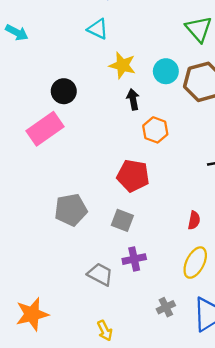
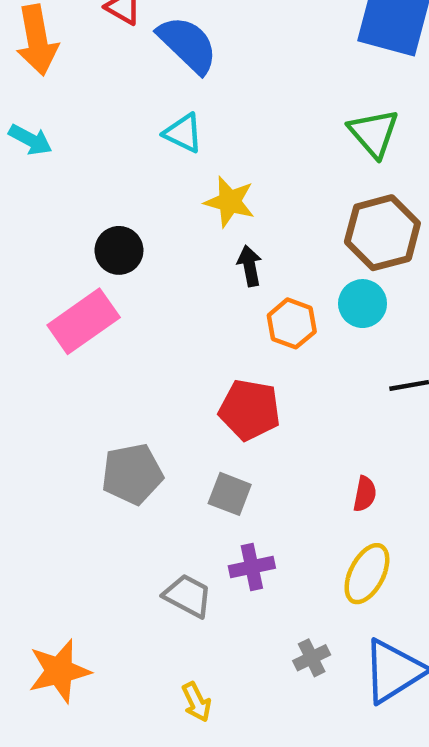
cyan circle: (166, 71) -> (363, 304), moved

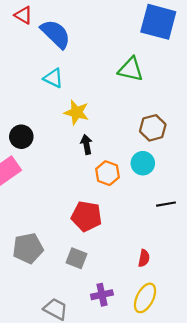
green triangle: (374, 133) -> (131, 69), moved, turned -36
brown hexagon: (382, 233) -> (153, 128), size x0.7
purple cross: (252, 567) -> (102, 295), moved

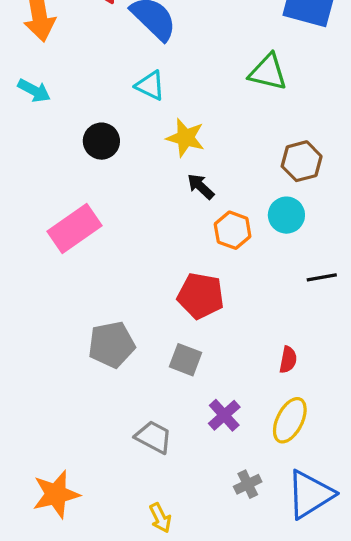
black circle: (21, 137) -> (101, 141), moved
black arrow: (86, 144) -> (201, 186), turned -36
purple cross: (102, 295) -> (224, 415), turned -30

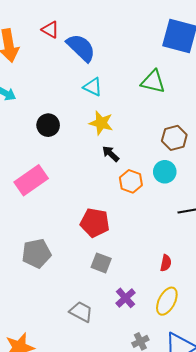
cyan triangle: (150, 86) -> (93, 87), moved
red pentagon: (201, 296) -> (95, 223), moved
gray pentagon: (111, 345) -> (36, 253), moved

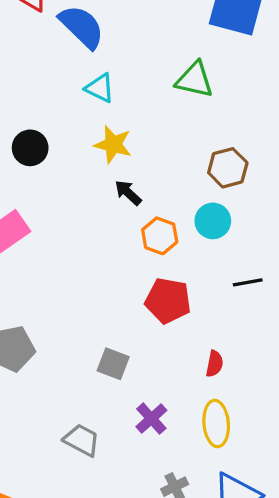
red pentagon: (95, 223) -> (168, 301), moved
yellow ellipse: (167, 301) -> (216, 424), turned -32

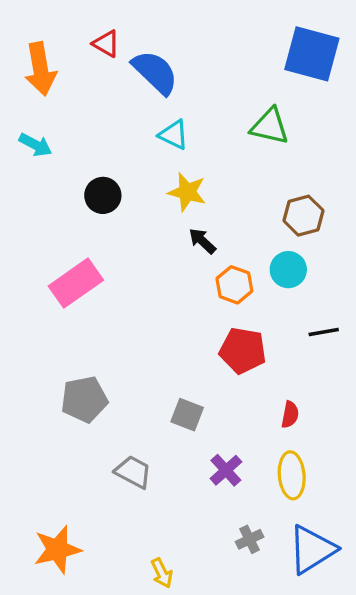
gray trapezoid: (82, 440) -> (133, 472), moved

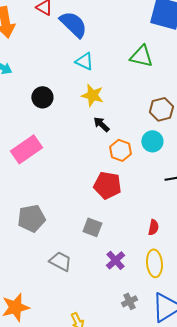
red pentagon: (243, 351) -> (107, 185), moved

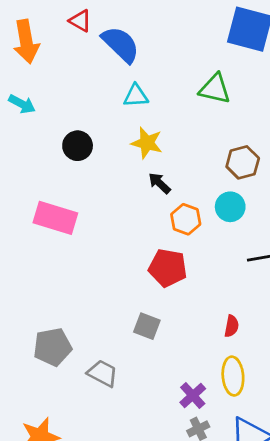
cyan triangle: (84, 61) -> (136, 96), turned -30
pink rectangle: (26, 149) -> (55, 218), turned 52
gray pentagon: (31, 218) -> (53, 347), moved
purple cross: (115, 260) -> (193, 396), moved

